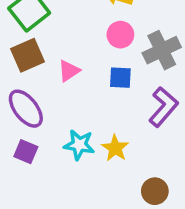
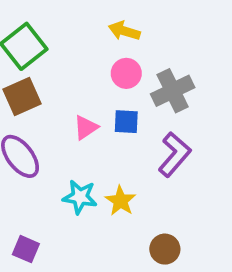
pink triangle: (69, 71) -> (86, 127), moved
purple square: (26, 152) -> (26, 249), moved

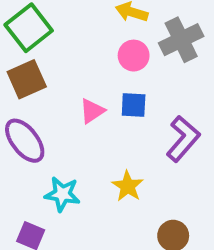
gray cross: (173, 91) -> (181, 40), moved
cyan star: (80, 197) -> (62, 194), moved

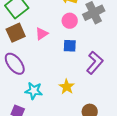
pink triangle: (92, 111) -> (42, 34), moved

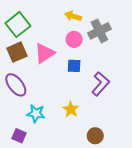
pink triangle: (42, 34) -> (44, 53), size x1.5

